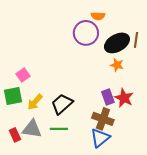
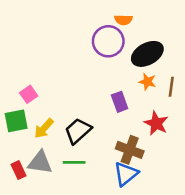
brown line: (136, 40) -> (171, 87), moved
purple rectangle: (108, 97) -> (120, 102), moved

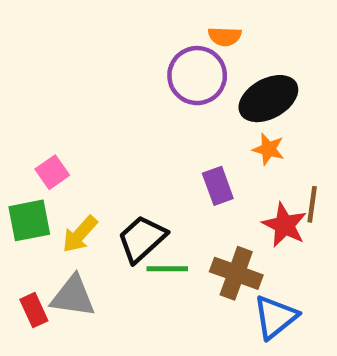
brown line: (171, 87) -> (312, 204), moved
green line: (74, 162) -> (167, 269), moved
blue triangle: (126, 174) -> (275, 317), moved

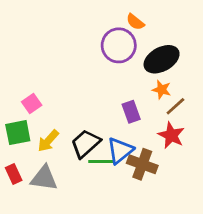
orange semicircle: (225, 36) -> (135, 22), turned 36
brown line: (312, 204) -> (175, 106), moved, turned 40
red rectangle: (34, 310) -> (14, 174), moved
blue triangle: (275, 317) -> (120, 150), moved

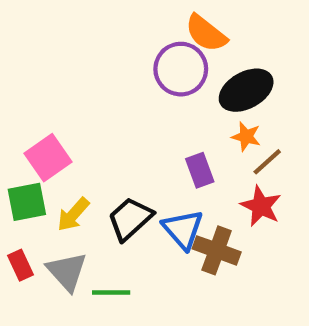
orange semicircle: (135, 22) -> (206, 33), size x1.5
pink square: (32, 103) -> (48, 158), size x1.5
blue triangle: (120, 150) -> (183, 229), turned -32
green line: (101, 162) -> (111, 293), moved
gray triangle: (44, 178) -> (67, 271), turned 40

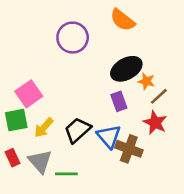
purple circle: (181, 69) -> (73, 38), moved
black ellipse: (246, 90) -> (126, 69), moved

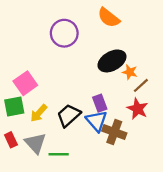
purple rectangle: (119, 101) -> (100, 103), moved

